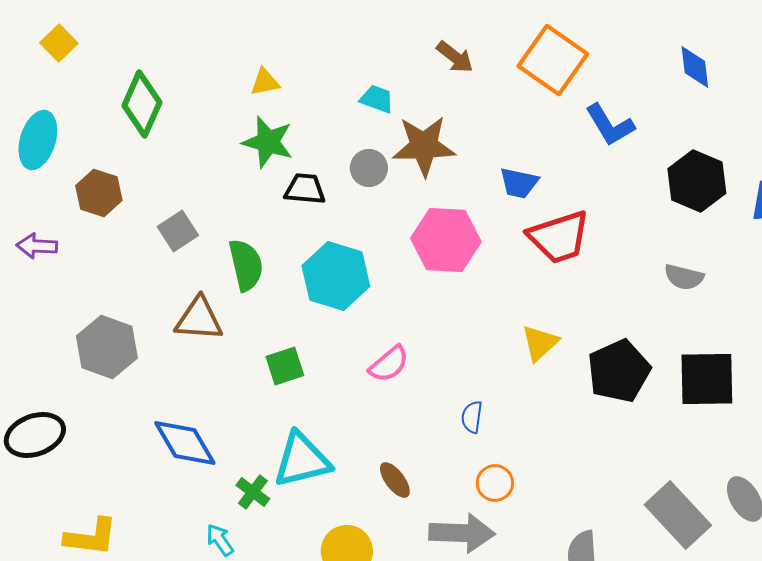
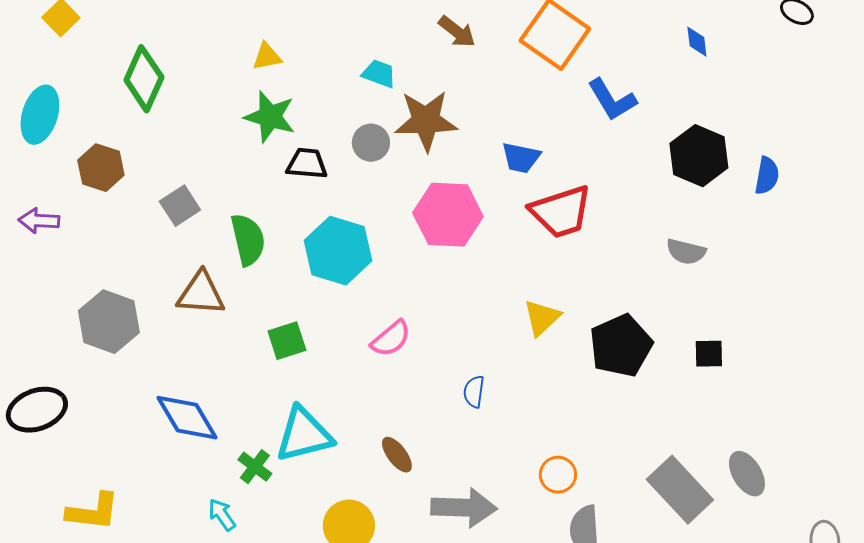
blue diamond: (695, 67) -> (697, 42), size x0.7
black square: (707, 379) -> (709, 354), size x0.5
orange circle: (495, 483) -> (558, 475), moved

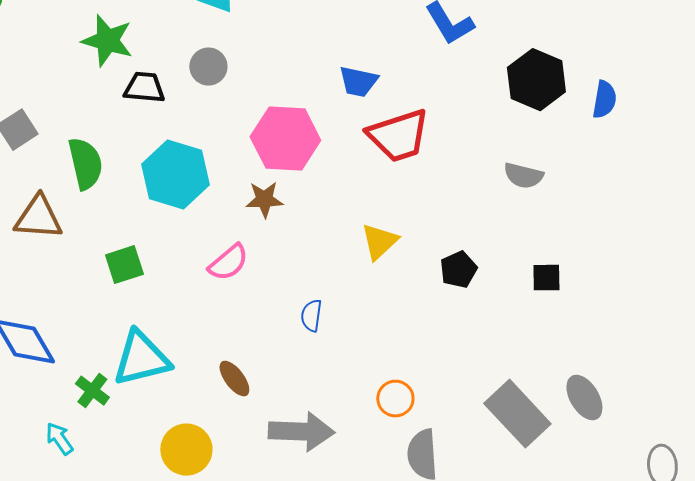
brown star: (426, 121) -> (264, 200), moved, size x0.6
black pentagon: (621, 346) -> (458, 270), size x0.6

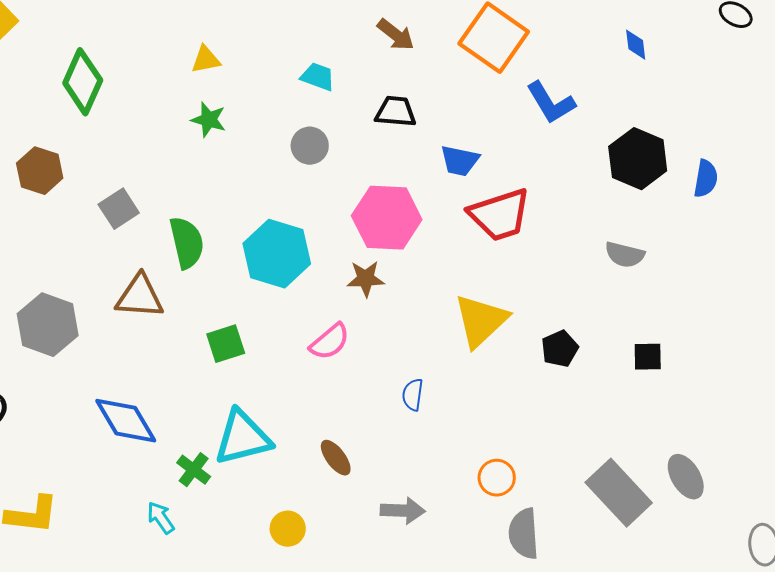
green star: (107, 41) -> (209, 120), size x0.7
black trapezoid: (144, 88) -> (396, 112), moved
yellow triangle: (379, 242) -> (481, 321), size x1.5
gray arrow: (301, 432) -> (403, 511), size x0.7
yellow circle: (186, 450) -> (288, 529), size x0.7

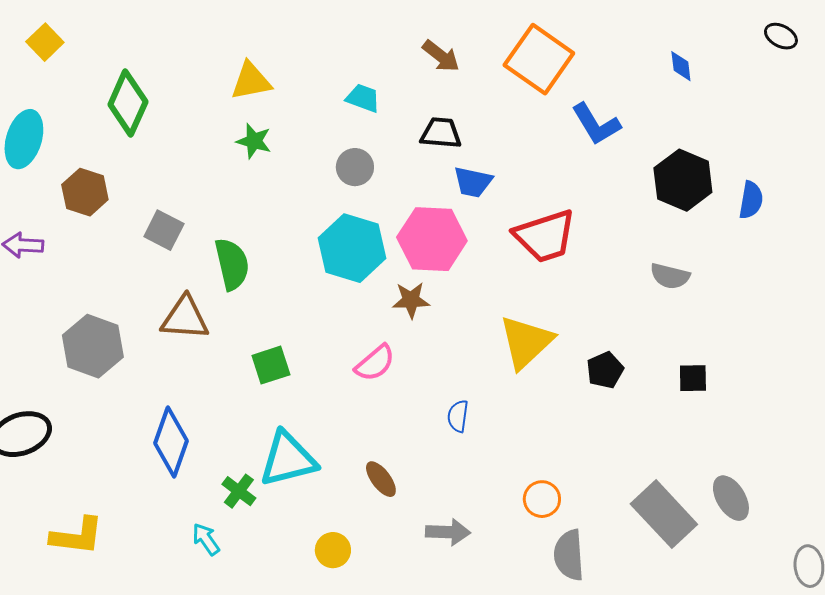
yellow triangle: (206, 60) -> (251, 81), size x1.4
blue trapezoid: (460, 161) -> (473, 182), moved
gray square: (119, 209) -> (164, 230), turned -30
cyan hexagon: (277, 254) -> (352, 248), moved
blue diamond: (126, 421) -> (171, 442), turned 50

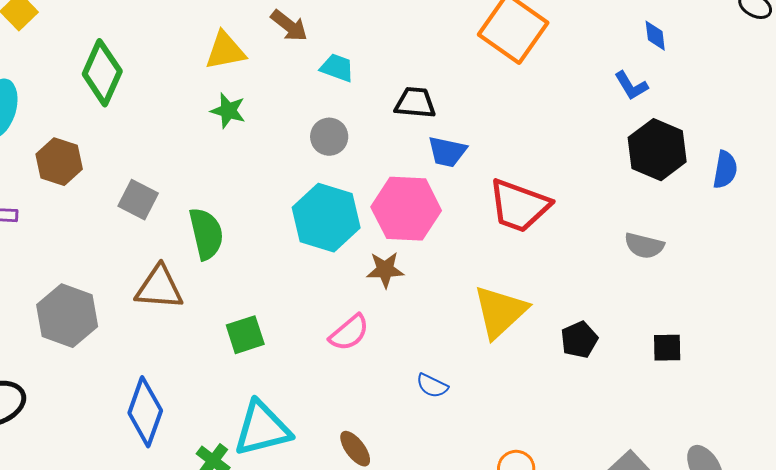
brown arrow: (441, 56) -> (289, 26), moved
blue L-shape: (596, 124) -> (631, 86), moved, size x0.7
red trapezoid: (545, 236) -> (519, 206), turned 38
blue semicircle: (458, 416) -> (432, 386), turned -72

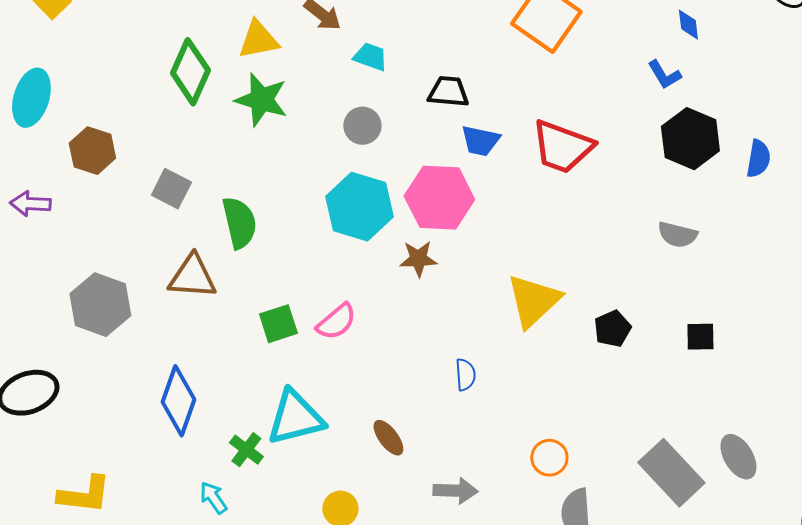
green diamond: (102, 73) -> (190, 72), moved
green star: (228, 111) -> (261, 100), size x1.5
red trapezoid: (519, 206) -> (562, 147), moved
pink semicircle: (349, 333) -> (336, 322), moved
blue semicircle: (432, 386) -> (465, 375), turned -120

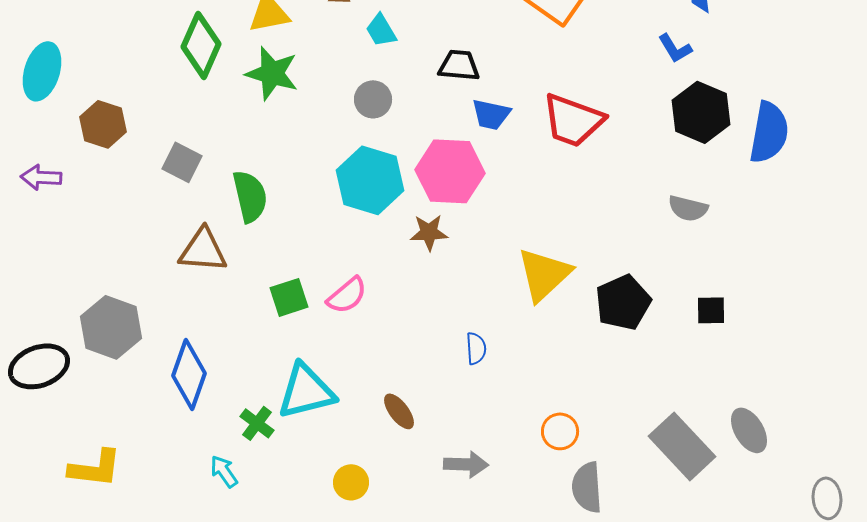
cyan trapezoid: (370, 57) -> (381, 30), turned -141
blue semicircle: (758, 159) -> (769, 132), size x1.6
gray hexagon: (100, 305) -> (111, 327), moved
black pentagon: (612, 329) -> (623, 302), size x1.5

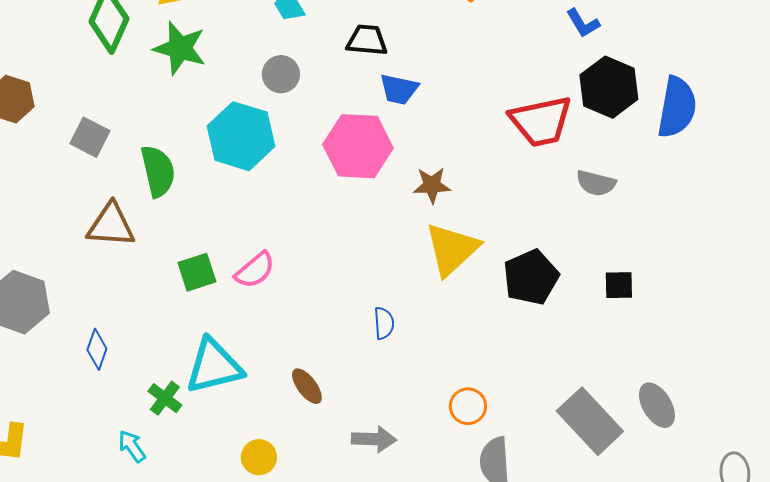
red trapezoid: (573, 120) -> (541, 121), moved, turned -32
cyan hexagon: (370, 180) -> (241, 136), moved
brown star: (429, 232) -> (432, 185), moved
blue diamond: (189, 374) -> (97, 349), size x0.6

